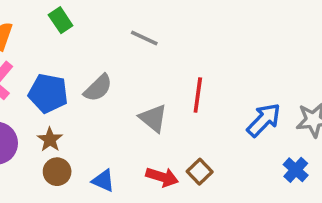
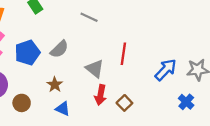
blue pentagon: (48, 93) -> (27, 53), turned -30
brown star: (50, 140) -> (55, 85), moved
brown circle: (57, 172) -> (22, 103), moved
red arrow: (162, 177) -> (100, 95), moved, turned 84

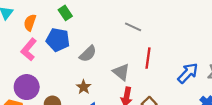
gray line: (89, 17) -> (133, 27), moved
blue pentagon: (27, 53) -> (58, 40), moved, turned 30

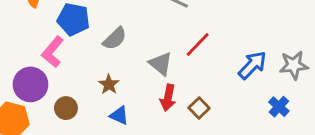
pink L-shape: (29, 49) -> (53, 52), moved
red line: (148, 58) -> (198, 44), turned 36

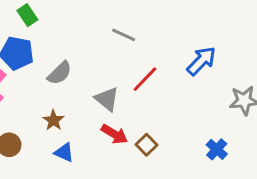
blue arrow: (252, 65) -> (201, 61), moved
red arrow: (168, 98) -> (114, 134), turned -70
blue cross: (279, 107) -> (217, 149), moved

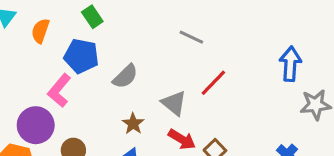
blue arrow: (201, 61) -> (290, 64), moved, turned -40
brown star: (53, 120) -> (133, 124), moved

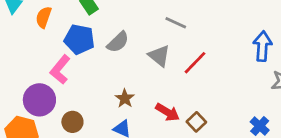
gray semicircle: (125, 76) -> (118, 42), moved
gray triangle: (174, 103) -> (159, 56), moved

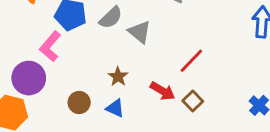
gray triangle: (159, 56) -> (140, 32), moved
red line: (195, 63) -> (191, 61), moved
brown circle: (72, 122) -> (79, 103), moved

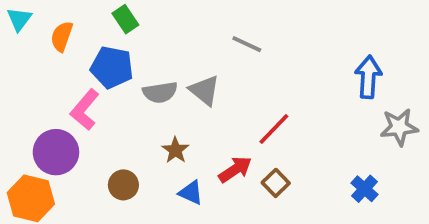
gray semicircle: (111, 18) -> (160, 92), moved, turned 35
red arrow: (163, 91) -> (235, 169), turned -65
blue triangle: (115, 108) -> (191, 193), moved

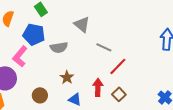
gray line: (247, 44) -> (104, 47), moved
gray triangle: (204, 90) -> (82, 24), moved
red arrow: (235, 169) -> (98, 87), turned -54

